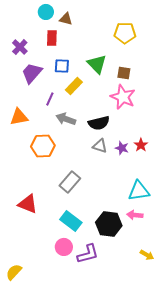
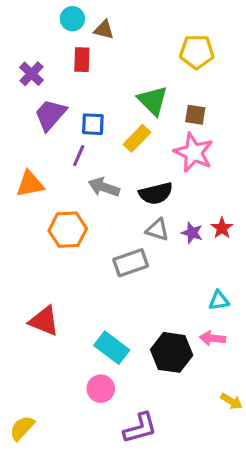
blue square: (62, 66) -> (93, 124), moved
yellow rectangle: (74, 86) -> (137, 138), moved
gray rectangle: (70, 182) -> (131, 263), moved, turned 30
cyan triangle: (139, 191) -> (219, 300), size x0.6
purple L-shape: (88, 254) -> (140, 428), moved

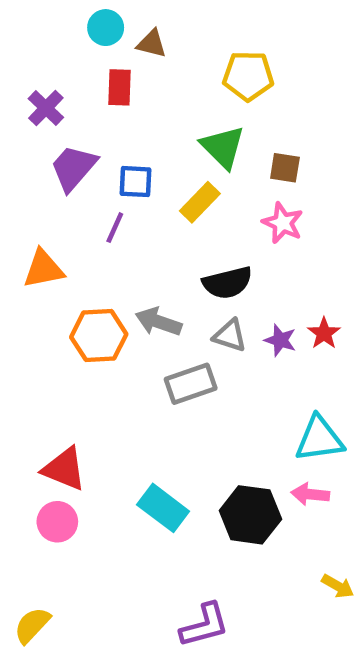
yellow pentagon: (197, 52) -> (248, 76), moved
pink star: (194, 153) -> (283, 223), size x0.7
gray arrow: (104, 187) -> (158, 322), moved
cyan triangle: (219, 300) -> (319, 439), size x1.6
pink circle: (101, 389) -> (57, 522), moved

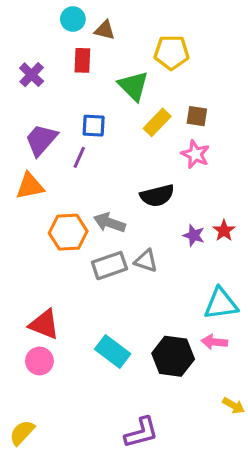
green triangle: (223, 147) -> (133, 86), moved
purple trapezoid: (73, 168) -> (41, 140), moved
yellow rectangle: (200, 202) -> (157, 122), moved
gray triangle: (230, 336) -> (146, 261), moved
gray rectangle: (191, 384) -> (109, 266), moved

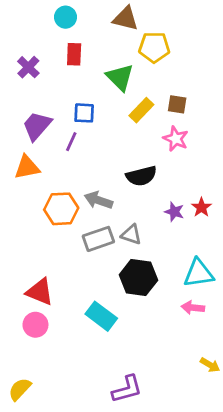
brown triangle: (105, 30) -> (126, 19), moved, size x1.4
black hexagon: (173, 356) -> (138, 278), moved

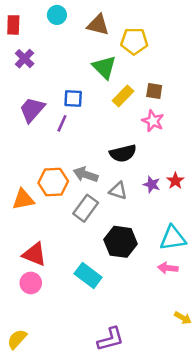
brown triangle: (126, 19) -> (98, 25), moved
red rectangle: (74, 54) -> (13, 25), moved
orange triangle: (27, 167) -> (23, 199), moved
gray triangle: (131, 235) -> (118, 191), moved
gray rectangle: (98, 239) -> (86, 208), turned -35

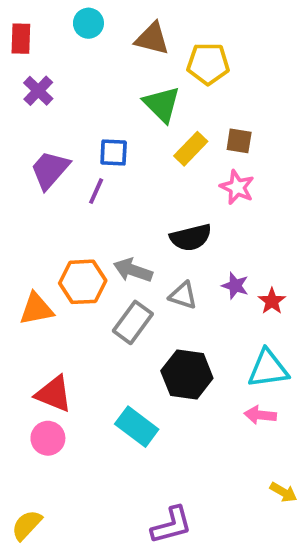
red star: (175, 181) -> (272, 301), moved

